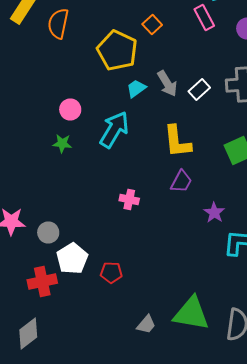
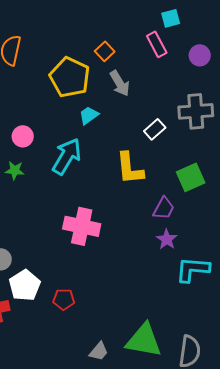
gray arrow: (167, 84) -> (120, 83), moved
white rectangle: (199, 90) -> (155, 129), moved
purple trapezoid: (181, 182) -> (164, 208), moved
pink cross: (129, 200) -> (82, 226), size x1.8

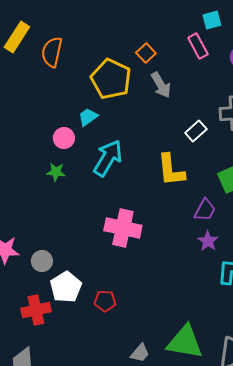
cyan trapezoid: (89, 115) -> (88, 117), moved

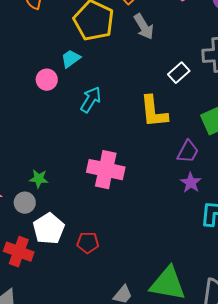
cyan arrow: (108, 158) -> (91, 100), size x0.7
green star: (56, 172) -> (39, 179), moved
red cross: (36, 310) -> (19, 252), turned 32

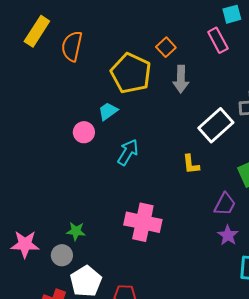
gray arrow: (144, 27) -> (181, 79), turned 32
white rectangle: (179, 73) -> (216, 125), size x1.6
yellow L-shape: (154, 112) -> (191, 164), size x0.6

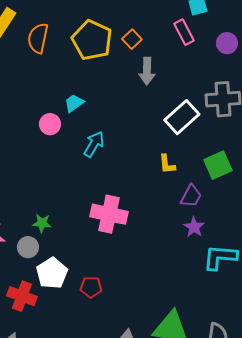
yellow pentagon: (131, 73) -> (92, 40), moved
yellow L-shape: (191, 164) -> (167, 164), moved

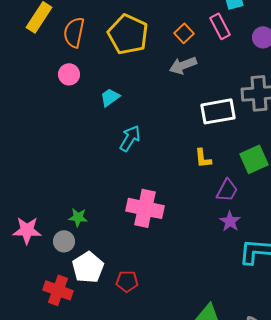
orange square: (132, 39) -> (184, 33), moved
gray arrow: (147, 71) -> (183, 65), turned 68
white rectangle: (182, 117) -> (218, 111), turned 32
pink circle: (50, 124) -> (69, 74), moved

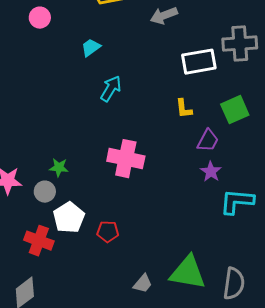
pink circle: (69, 74) -> (40, 18), moved

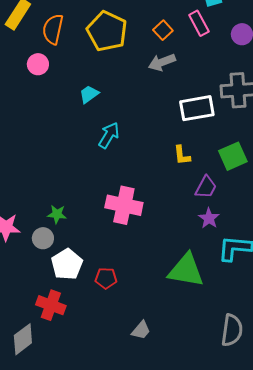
red cross: (39, 241) -> (51, 305), moved
green triangle: (188, 273) -> (186, 270), moved

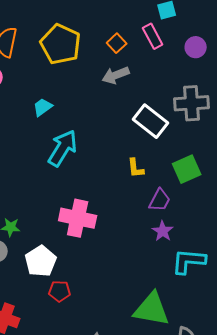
white rectangle: (197, 108) -> (151, 121), turned 48
cyan arrow: (109, 135) -> (63, 148), size x1.4
white pentagon: (67, 264) -> (41, 261), moved
green triangle: (186, 270) -> (152, 309), moved

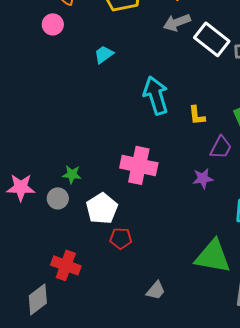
white rectangle: (151, 121) -> (212, 39), moved
cyan arrow: (63, 148) -> (156, 95), moved, turned -48
purple star: (163, 231) -> (203, 178), moved, turned 30

